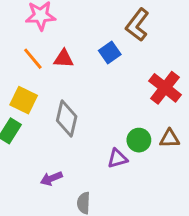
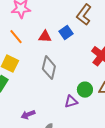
red triangle: (64, 59) -> (45, 37), moved
gray diamond: (67, 119) -> (49, 68), moved

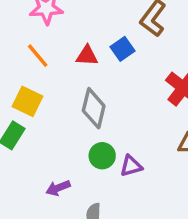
green circle: (85, 90) -> (102, 156), moved

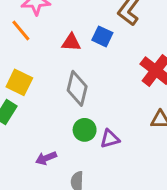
blue square: (123, 49) -> (102, 36), turned -30
orange line: (38, 56) -> (21, 30), moved

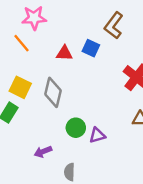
gray diamond: (77, 88) -> (53, 92), moved

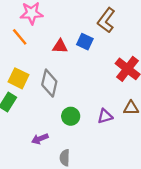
purple triangle: (97, 135) -> (105, 116), moved

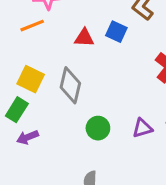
orange line: (20, 37) -> (32, 26), turned -72
purple arrow: (40, 139) -> (28, 137), moved

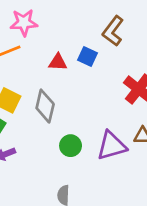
purple triangle: (142, 128) -> (112, 146), size x1.6

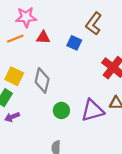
red triangle: (58, 62) -> (43, 38), moved

